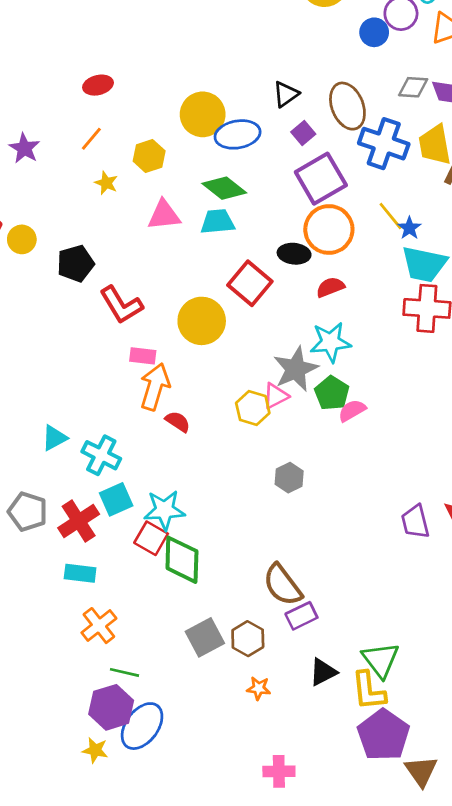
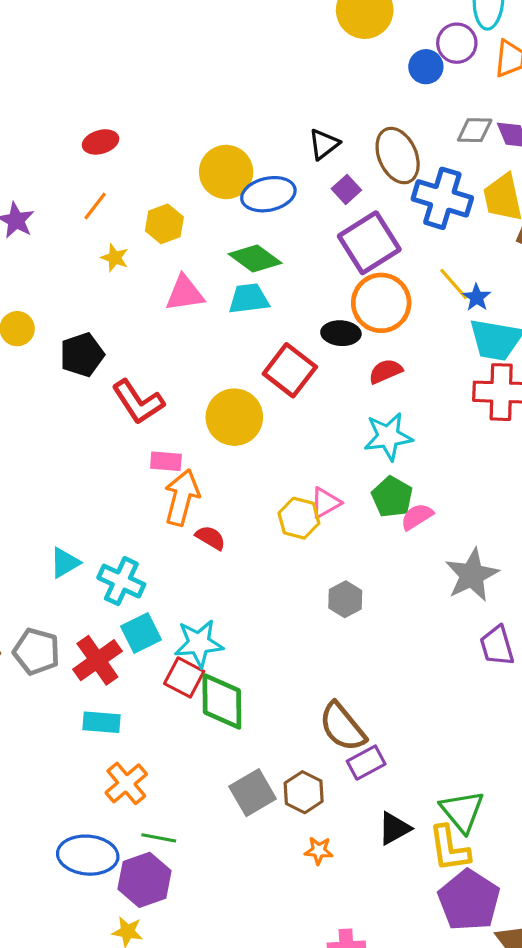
gray star: (296, 369) -> (472, 575), moved
blue ellipse: (142, 726) -> (88, 855), moved, turned 60

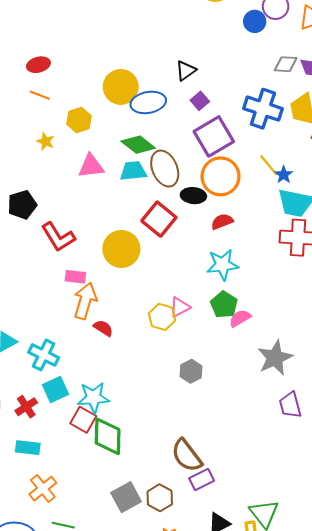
brown ellipse: (398, 156) -> (165, 169), moved
orange line: (95, 206) -> (40, 95), moved, turned 72
red cross: (97, 660) -> (26, 407), size x0.7

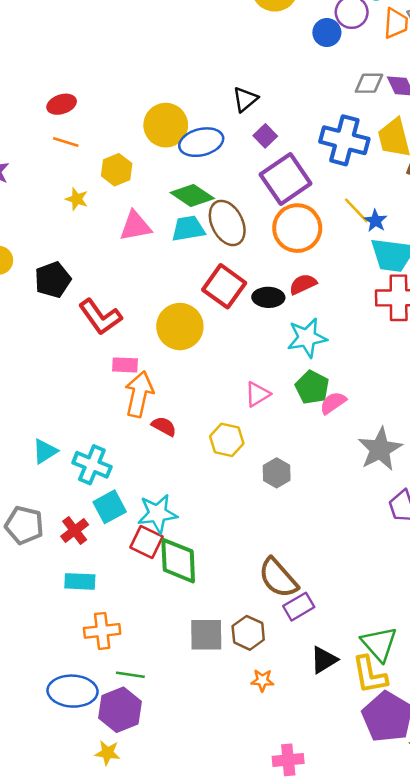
black ellipse: (193, 196) -> (268, 297), moved
yellow hexagon: (162, 317) -> (227, 440), moved
orange cross: (43, 489) -> (102, 631), turned 36
gray square: (126, 497) -> (206, 635), turned 32

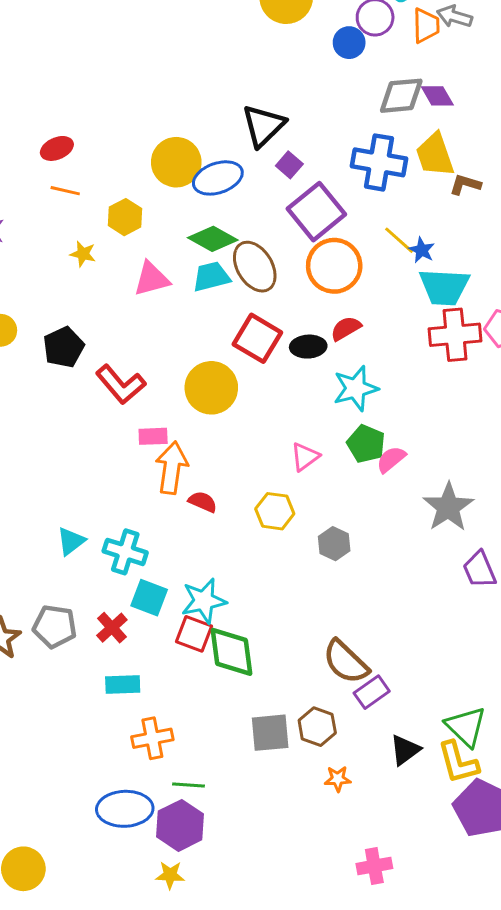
gray diamond: (369, 83) -> (401, 96), size x1.4
black triangle: (245, 99) -> (263, 126), size x1.5
cyan square: (110, 507) -> (149, 598), turned -36

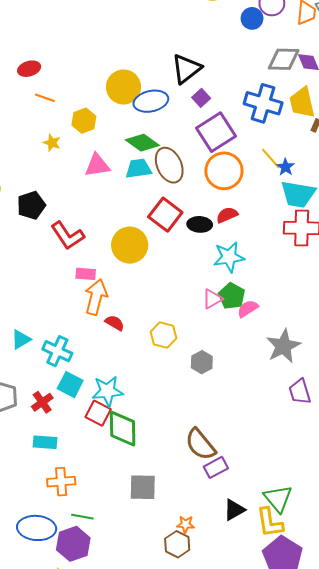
red ellipse: (57, 148) -> (29, 69), moved
pink triangle: (305, 457) -> (212, 299), moved
brown hexagon: (317, 727) -> (177, 544), moved

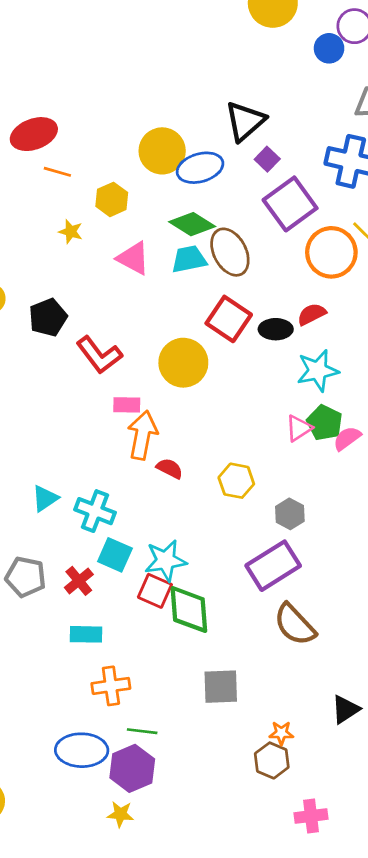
red ellipse: (29, 69) -> (34, 134), size x1.5
pink triangle: (97, 165) -> (133, 258), turned 40
orange circle: (224, 171) -> (331, 252), moved
purple rectangle: (216, 467) -> (273, 566), moved, size x1.6

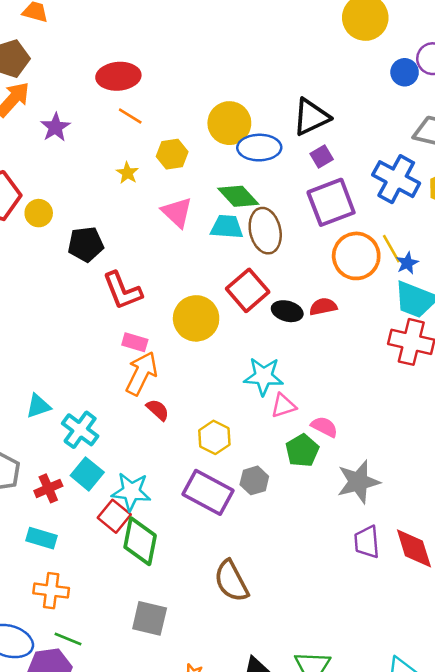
cyan star: (318, 371) -> (263, 376), moved
green pentagon: (325, 423) -> (302, 450), moved
pink semicircle: (347, 438) -> (324, 427), turned 48
purple rectangle: (273, 566) -> (208, 492), moved, turned 45

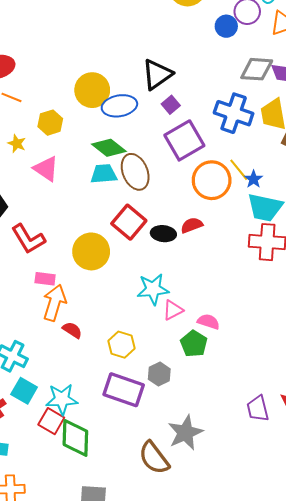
pink triangle: (177, 212) -> (46, 169), moved
gray star: (358, 482) -> (185, 433), moved

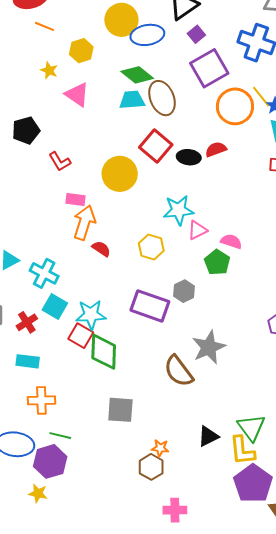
red L-shape: (28, 239) -> (60, 161), size x0.7
yellow hexagon: (122, 345) -> (151, 247), moved

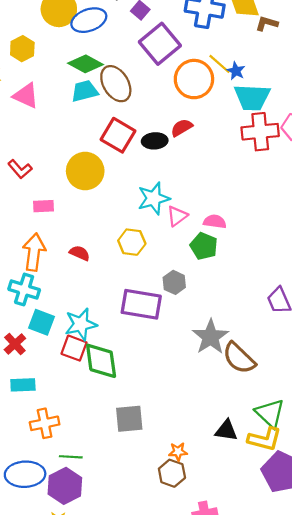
orange arrow: (84, 223) -> (34, 252), moved
brown semicircle: (179, 371) -> (239, 358), moved
black triangle: (208, 436) -> (226, 430), turned 45
yellow L-shape: (242, 450) -> (265, 439), turned -60

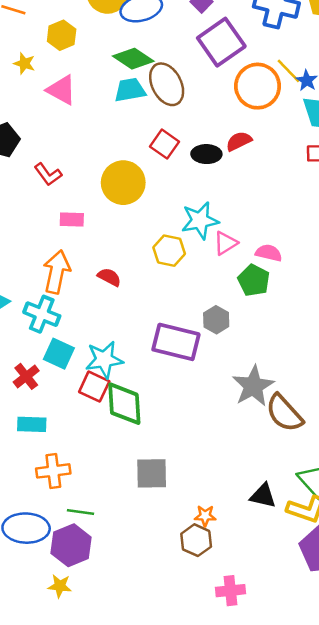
red square: (118, 135) -> (165, 144), size x0.7
yellow hexagon: (132, 242) -> (169, 251), moved

